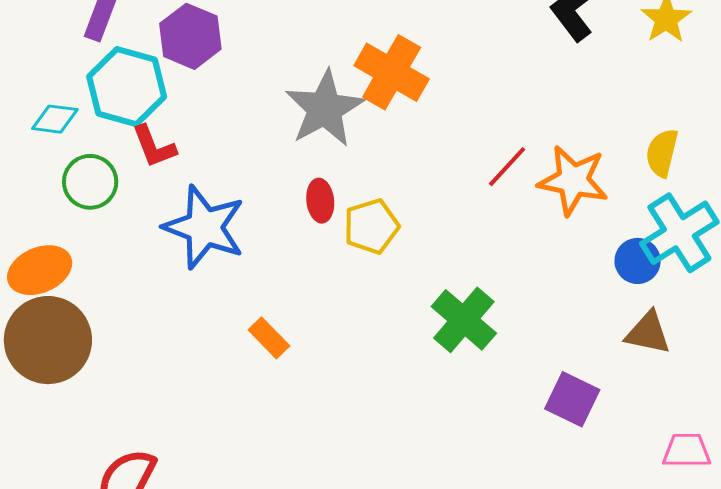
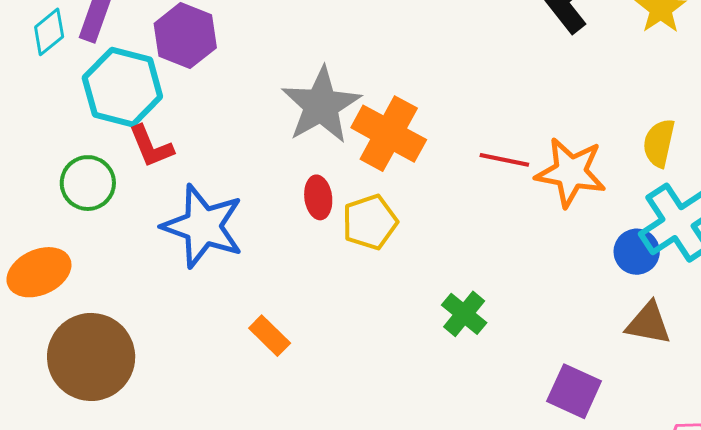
orange cross: (392, 72) -> (389, 134), moved
cyan diamond: (55, 119) -> (49, 32), moved, turned -45
red line: (507, 167) -> (504, 160), turned 60
green cross: (464, 320) -> (464, 314), size x0.7
brown circle: (48, 340) -> (91, 357), moved

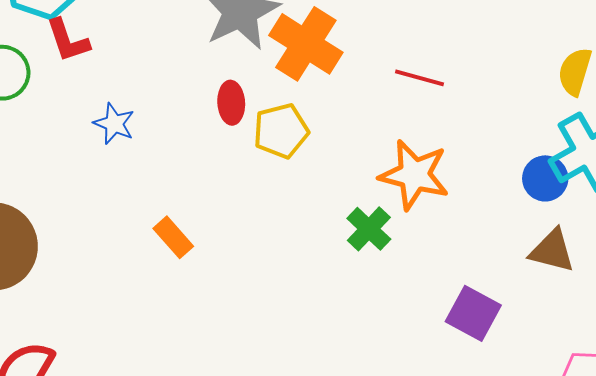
orange star: (571, 172) -> (414, 175), moved
blue star: (203, 226) -> (114, 124), size x0.5

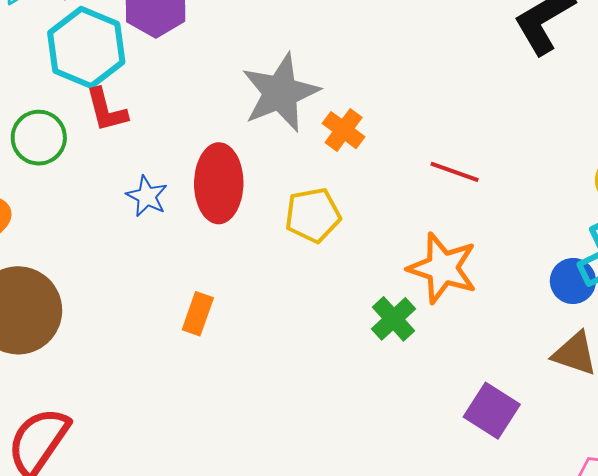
orange cross: (306, 44) -> (344, 130), size x0.6
red ellipse: (231, 103) -> (219, 183), moved, size x1.8
orange rectangle: (173, 237) -> (198, 314), turned 57

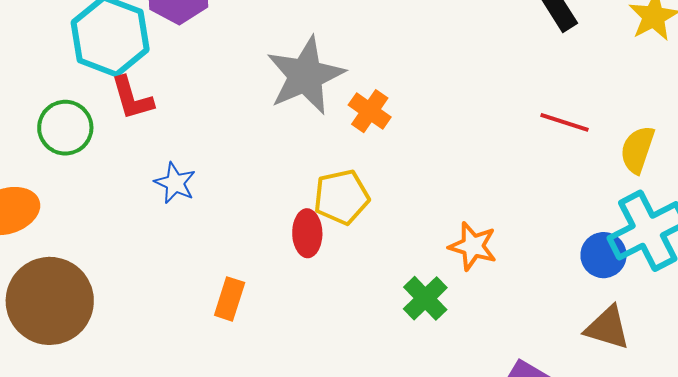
red line: (455, 172) -> (564, 122), moved
red ellipse: (219, 183) -> (307, 233), moved, size x0.6
orange star: (443, 268) -> (473, 246), size x0.7

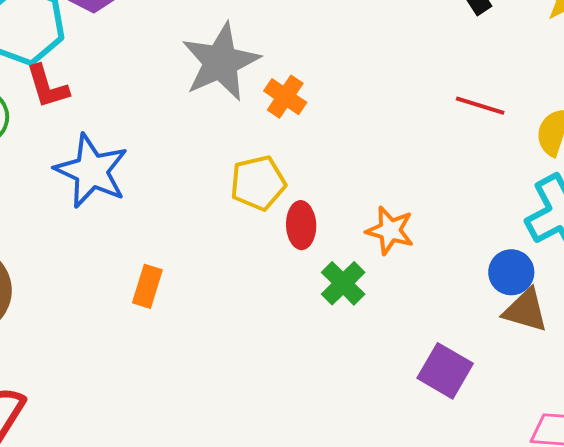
blue star: (175, 183) -> (91, 171), size x1.8
red ellipse: (307, 233) -> (301, 225), moved
blue circle: (604, 255) -> (511, 272), moved

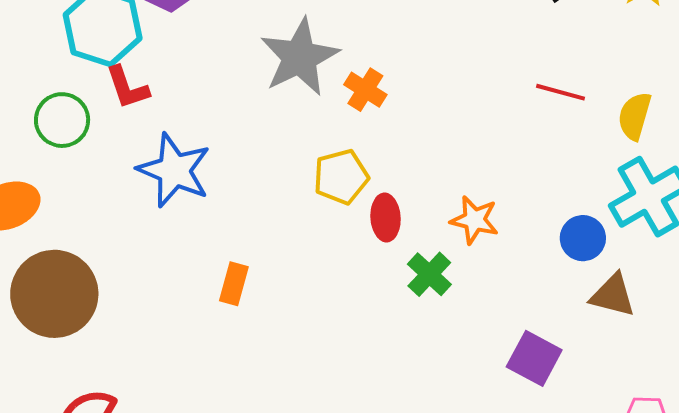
blue circle: (511, 272) -> (583, 238), moved

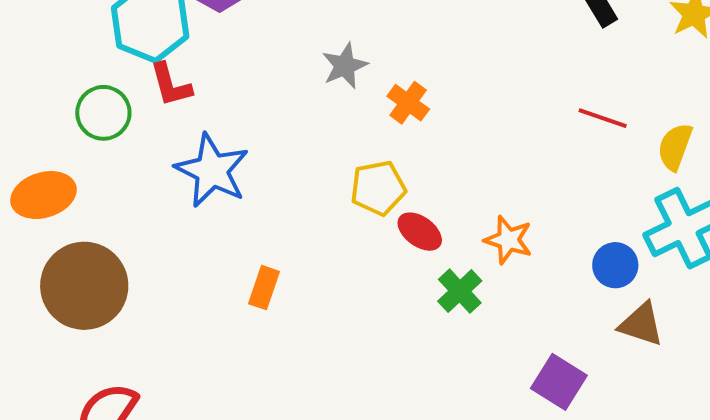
gray star: (300, 57) -> (345, 66), size x0.6
red ellipse: (386, 218) -> (420, 232), turned -54

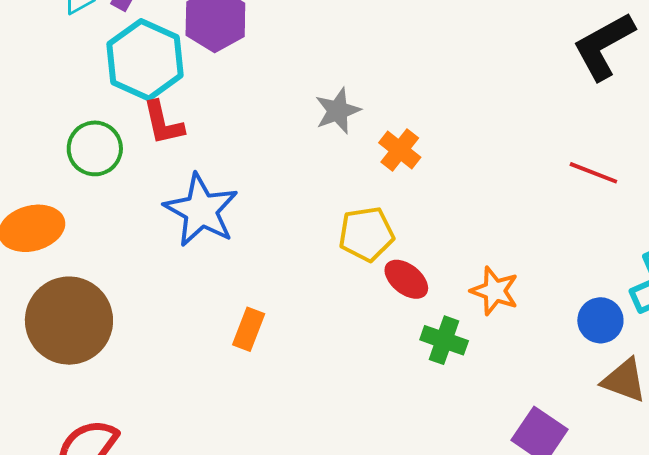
green cross: (460, 291) -> (444, 340), turned -30

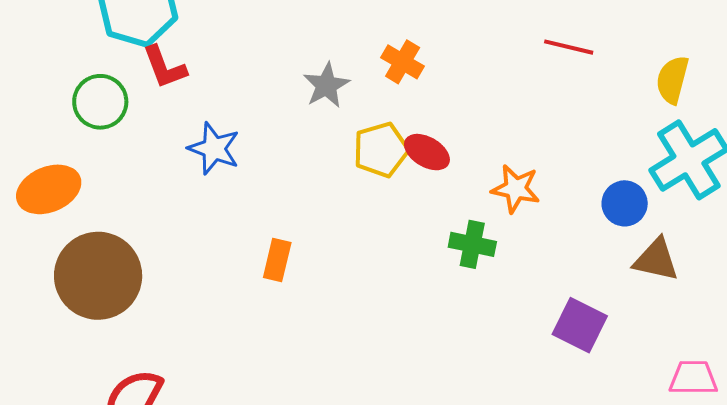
gray star: (338, 111) -> (326, 85), moved
red line: (593, 173) -> (569, 47), moved
blue star: (201, 210) -> (214, 149), size x0.7
red ellipse: (406, 279) -> (427, 152), moved

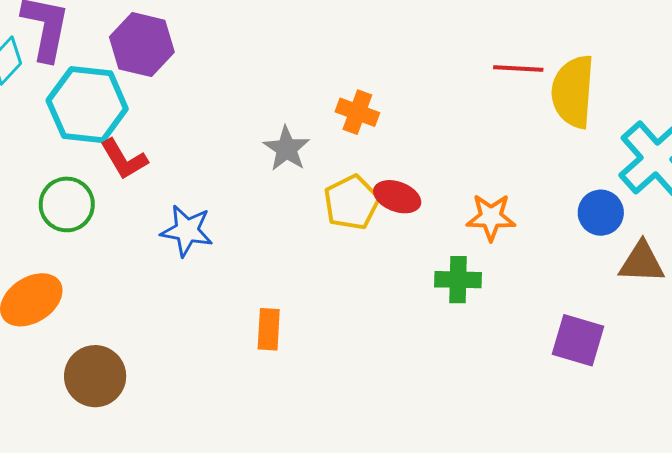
yellow semicircle: (672, 80) -> (573, 92), moved, size x1.5
brown circle: (98, 276) -> (95, 376), size x0.7

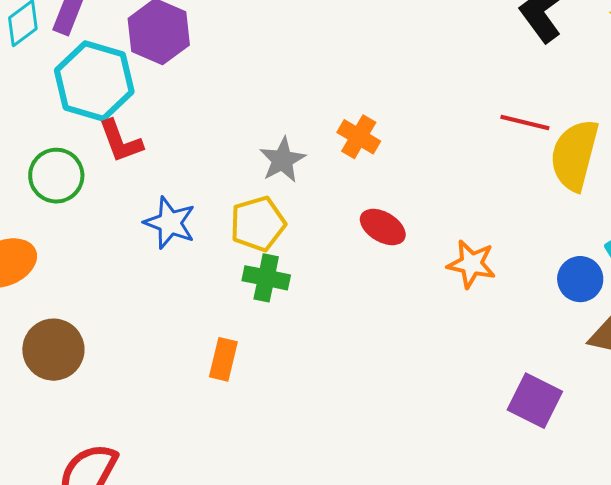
yellow pentagon: (351, 202) -> (258, 224), moved
green cross: (458, 280) -> (266, 278), moved
orange rectangle: (269, 329) -> (223, 359), moved

